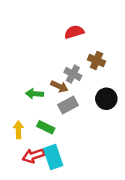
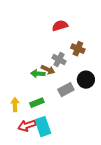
green arrow: (35, 94) -> (38, 74), moved
gray rectangle: (68, 105) -> (66, 90), moved
green rectangle: (46, 127) -> (37, 103), turned -48

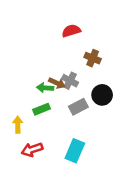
gray cross: (59, 60) -> (70, 81), moved
green rectangle: (37, 103) -> (42, 109), moved
cyan rectangle: (43, 127) -> (75, 151), moved, turned 42

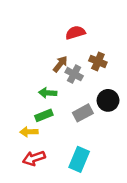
gray cross: (70, 81) -> (74, 74), moved
brown arrow: (57, 83) -> (60, 64), moved, turned -77
yellow arrow: (18, 125) -> (29, 132), moved, turned -91

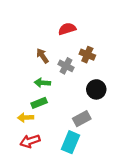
brown arrow: (60, 64) -> (42, 56), moved, turned -72
gray rectangle: (83, 113) -> (82, 119), moved

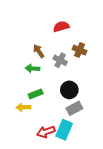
green arrow: (42, 83) -> (33, 68), moved
black circle: (96, 89) -> (69, 90), moved
red arrow: (30, 141) -> (46, 132), moved

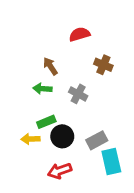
gray cross: (60, 60) -> (78, 94), moved
black circle: (69, 90) -> (62, 136), moved
cyan rectangle: (64, 130) -> (111, 162), moved, turned -36

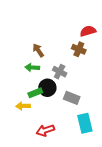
red semicircle: (79, 34) -> (88, 31), moved
black circle: (62, 136) -> (47, 88), moved
gray rectangle: (97, 140) -> (72, 98), moved, turned 49

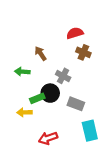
red semicircle: (88, 31) -> (75, 33), moved
green arrow: (32, 68) -> (22, 72), moved

